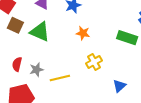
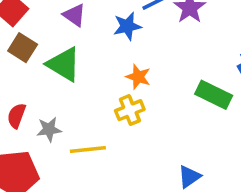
yellow cross: (94, 62) -> (130, 110), moved

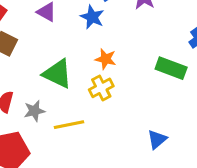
blue star: (127, 26) -> (92, 17), turned -30
green triangle: (64, 64) -> (57, 74), moved

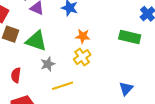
green triangle: (57, 74) -> (36, 41), moved
gray star: (34, 111) -> (48, 64), moved

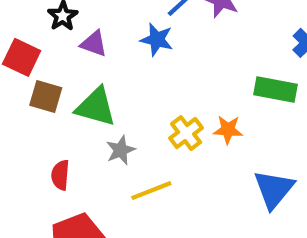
orange star: (83, 36) -> (228, 130), moved
blue triangle: (126, 89) -> (274, 189), size x1.5

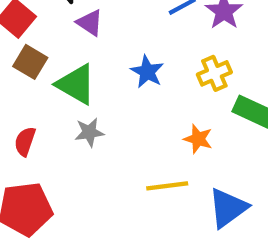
blue star: (157, 40) -> (147, 72), moved
yellow cross: (186, 133) -> (214, 73), moved
yellow line: (151, 191) -> (167, 186), moved

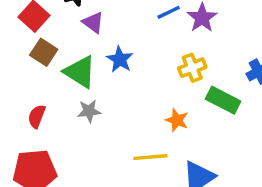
blue star: (147, 72) -> (120, 59), moved

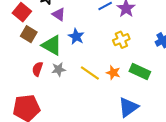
green rectangle: (223, 100) -> (140, 71), moved
red semicircle: (37, 116) -> (37, 69), moved
yellow line: (150, 157) -> (90, 73), moved, turned 42

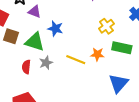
yellow cross: (121, 40) -> (106, 26), moved

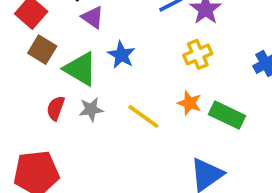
yellow cross: (106, 26) -> (198, 54), moved
orange star: (97, 54) -> (189, 103), moved

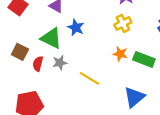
brown square: (42, 50) -> (20, 52), moved
yellow line: (143, 116) -> (89, 78), moved

